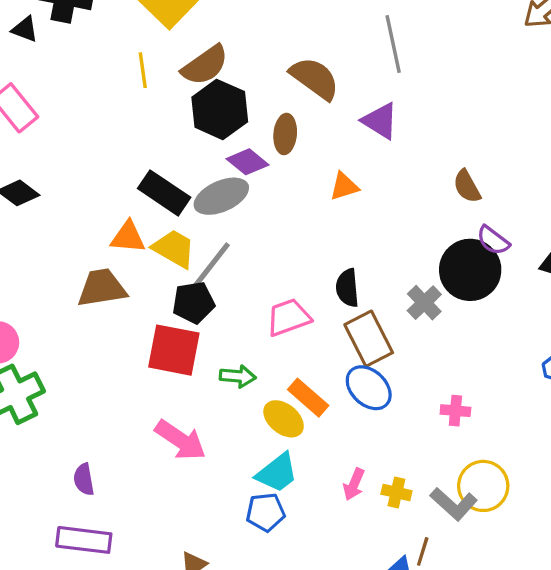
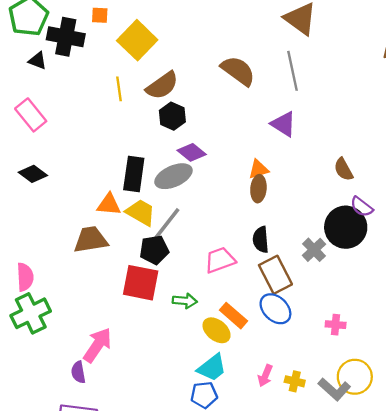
brown semicircle: (315, 78) -> (238, 71), moved
black hexagon: (220, 109) -> (172, 116), size x0.7
brown ellipse: (285, 134) -> (258, 189), moved
black rectangle: (164, 193) -> (134, 174), turned 64
pink arrow: (180, 440) -> (98, 345), moved, turned -90

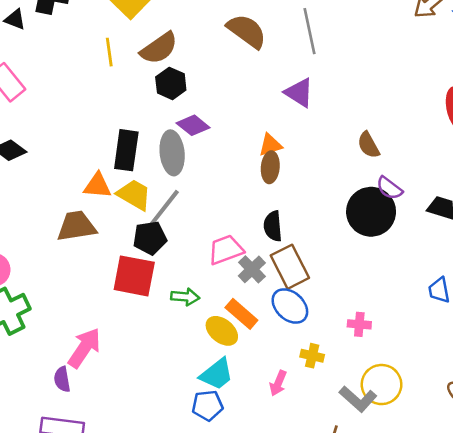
gray ellipse: (173, 176) -> (172, 153), turned -72
gray cross: (314, 250) -> (252, 269), moved
yellow cross: (295, 381) -> (312, 356), moved

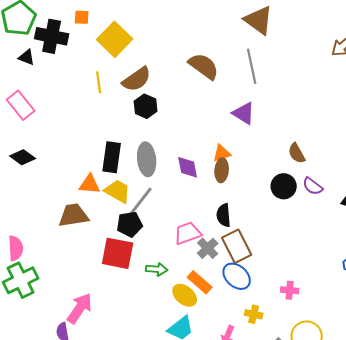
purple diamond: (193, 125) -> (188, 167), moved, turned 40
black circle: (371, 212) -> (284, 186), moved, size x0.7

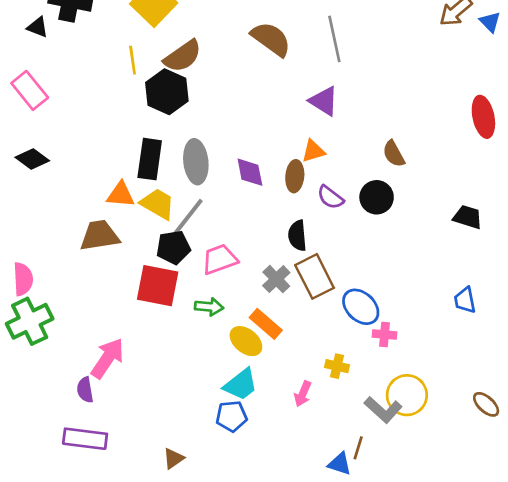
black hexagon: (146, 106) -> (167, 92), moved, size x1.4
orange triangle: (222, 153) -> (313, 151), moved
purple semicircle: (313, 186) -> (330, 197), moved
pink trapezoid: (188, 233) -> (220, 259), moved
blue ellipse: (237, 276) -> (361, 307), moved

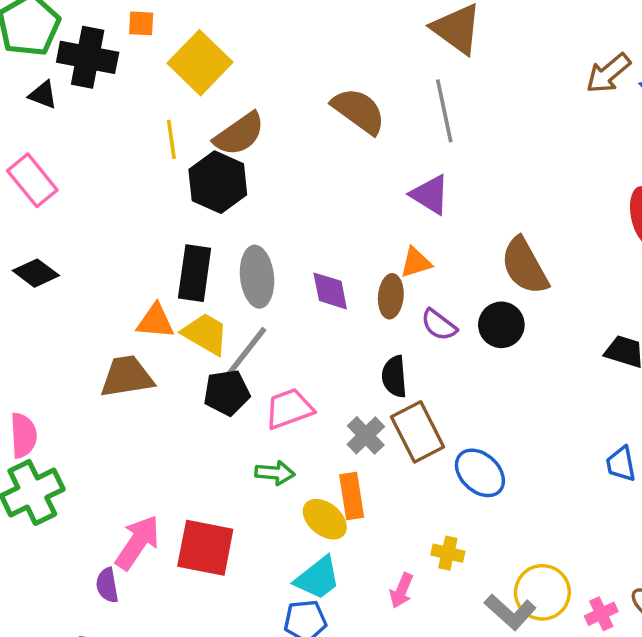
brown semicircle: (394, 154) -> (525, 266), size x1.6
red square: (158, 286) -> (205, 548), moved
orange rectangle: (266, 324) -> (352, 496), turned 40
pink cross: (384, 334) -> (601, 614), moved, turned -30

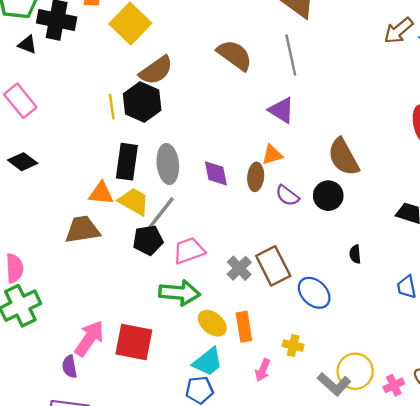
yellow line: (171, 139) -> (112, 107), moved
black semicircle: (394, 377) -> (355, 254), moved, size x0.7
green arrow: (275, 473) -> (180, 293), size x1.6
orange rectangle: (352, 496) -> (244, 327), moved

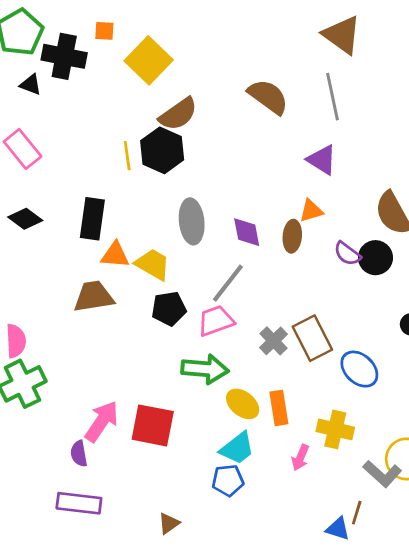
black rectangle: (127, 162) -> (92, 219), moved
purple semicircle: (287, 196) -> (347, 254), moved
gray line: (161, 213) -> (228, 283), moved
yellow cross: (293, 345) -> (335, 429), size x1.5

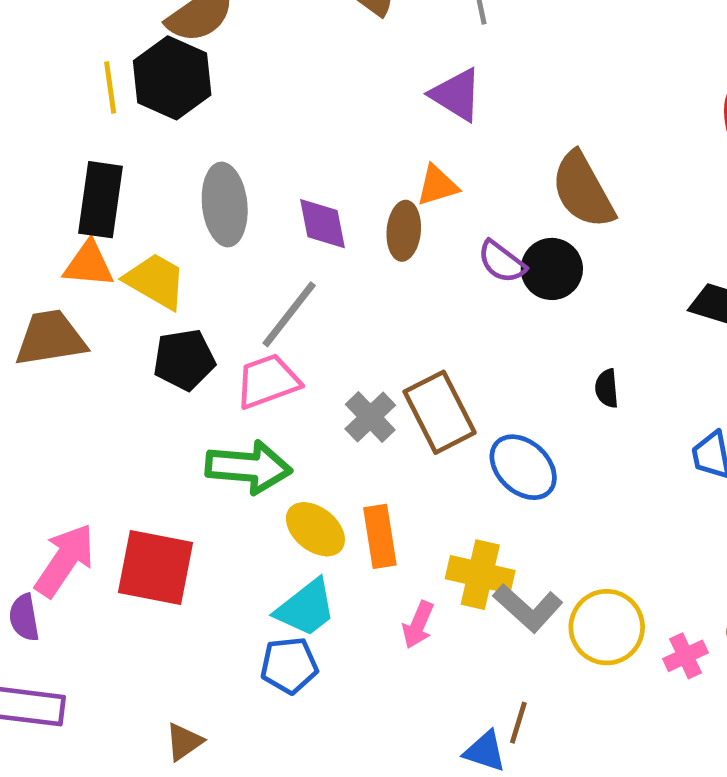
black rectangle: (92, 219) -> (101, 200), moved
gray L-shape: (382, 474) -> (528, 608), moved

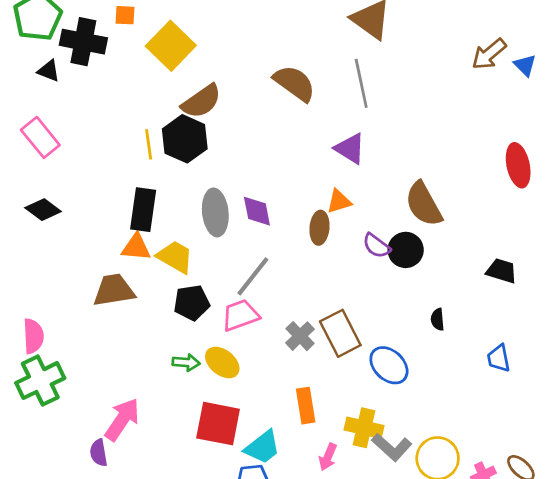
purple diamond: (323, 224) -> (257, 211), moved
green arrow: (249, 467) -> (186, 362), moved, size x0.6
yellow ellipse: (315, 529) -> (222, 362), moved
red square: (155, 567) -> (218, 424), moved

